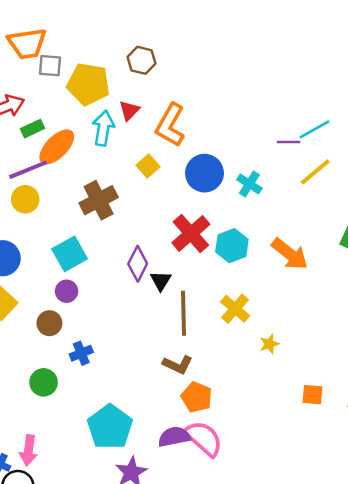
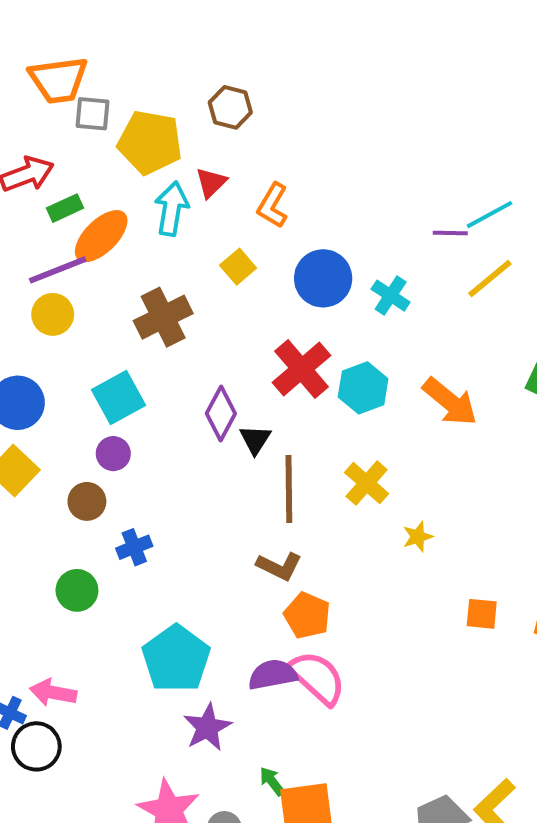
orange L-shape: (170, 125) -> (273, 205), size x0.7
pink arrow: (29, 450) -> (53, 693), turned 92

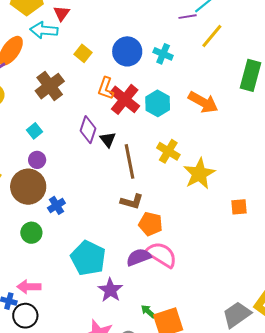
orange L-shape: (273, 205) -> (106, 88), moved
cyan arrow: (172, 209) -> (44, 30), turned -84
cyan square: (119, 397) -> (35, 131), size x0.6
brown circle: (87, 501) -> (28, 187), size x1.8
yellow star: (418, 537) -> (199, 174), size x2.0

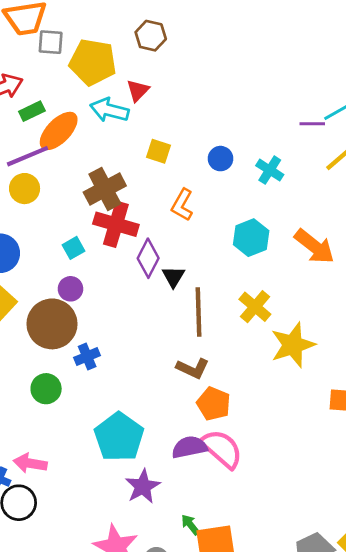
blue circle: (127, 51) -> (221, 159), size x0.6
yellow square: (83, 53) -> (159, 151), turned -30
red cross: (125, 99) -> (116, 224), moved, turned -32

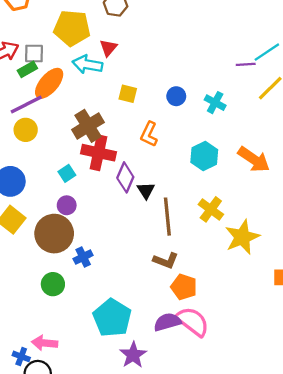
gray square: (51, 42) -> (34, 54), moved

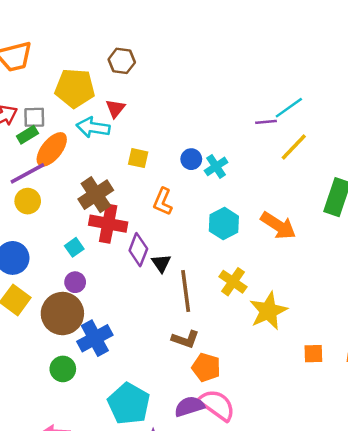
cyan cross: (215, 103) -> (216, 166), moved, turned 30
blue cross: (83, 257) -> (95, 338), size x1.6

